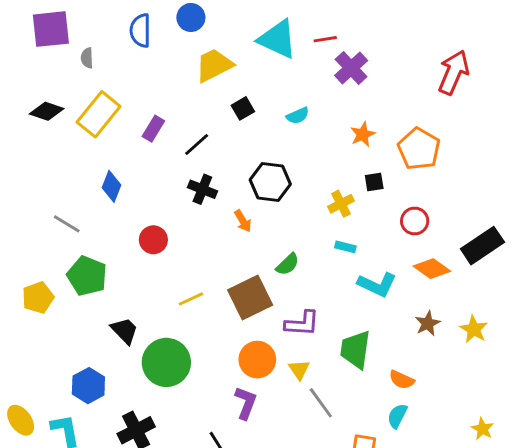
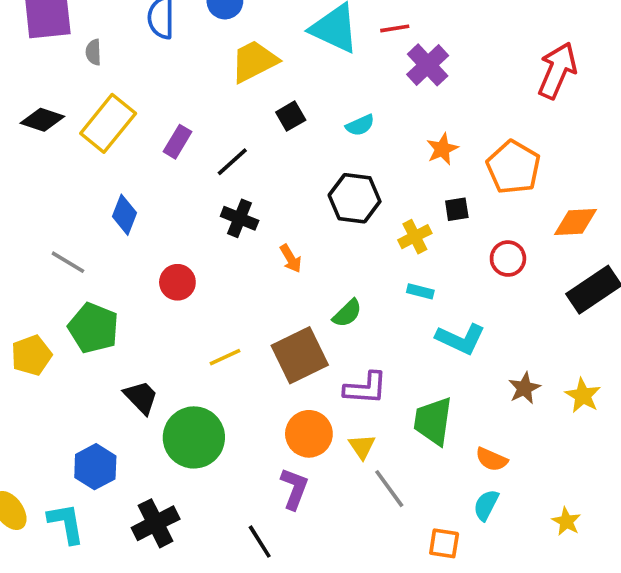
black hexagon: (270, 182) -> (355, 198), moved
orange diamond: (432, 269) -> (576, 222), moved, turned -39
yellow star: (482, 429) -> (566, 521), moved

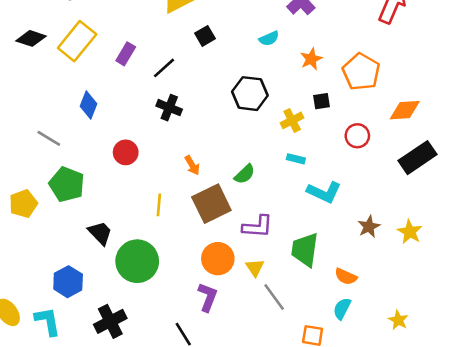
cyan semicircle: (360, 125) -> (269, 38), moved
orange arrow: (291, 259) -> (192, 165), moved
yellow line: (225, 357) -> (159, 205), turned -60

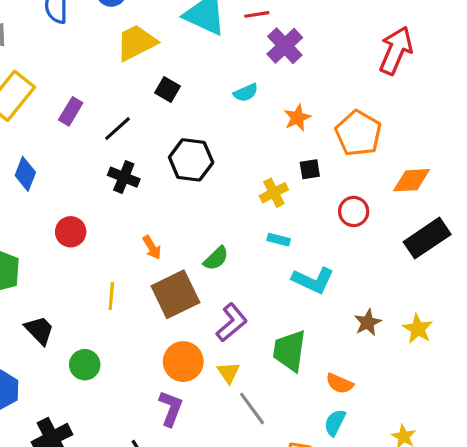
black square: (205, 36) -> (168, 90), turned -30
black hexagon: (250, 94) -> (191, 160), moved
purple L-shape: (257, 227) -> (232, 322), turned -44
green circle: (137, 261) -> (85, 365), size x0.6

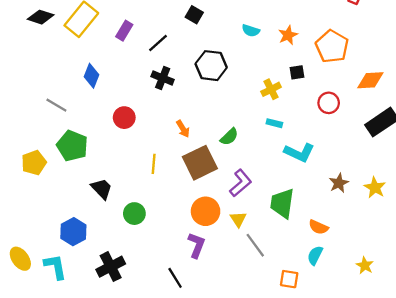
cyan semicircle: (246, 93) -> (251, 31), moved, turned 42

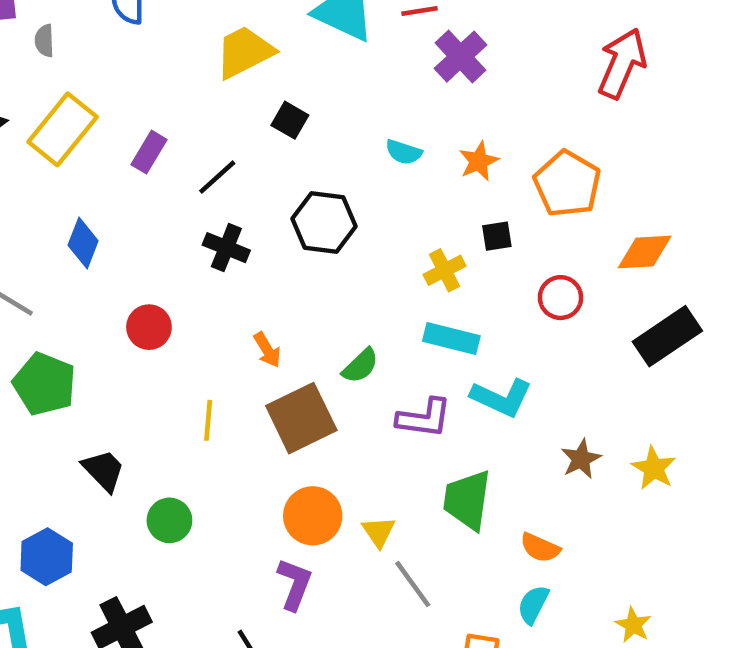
cyan rectangle: (274, 123) -> (451, 338), size x1.6
purple L-shape: (241, 183) -> (424, 418), moved, turned 48

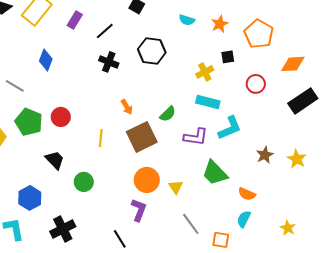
red circle: (149, 327) -> (61, 117), moved
cyan L-shape: (501, 398) -> (230, 128), turned -48
green trapezoid: (467, 500) -> (215, 173), turned -52
gray line: (413, 584) -> (191, 224), moved

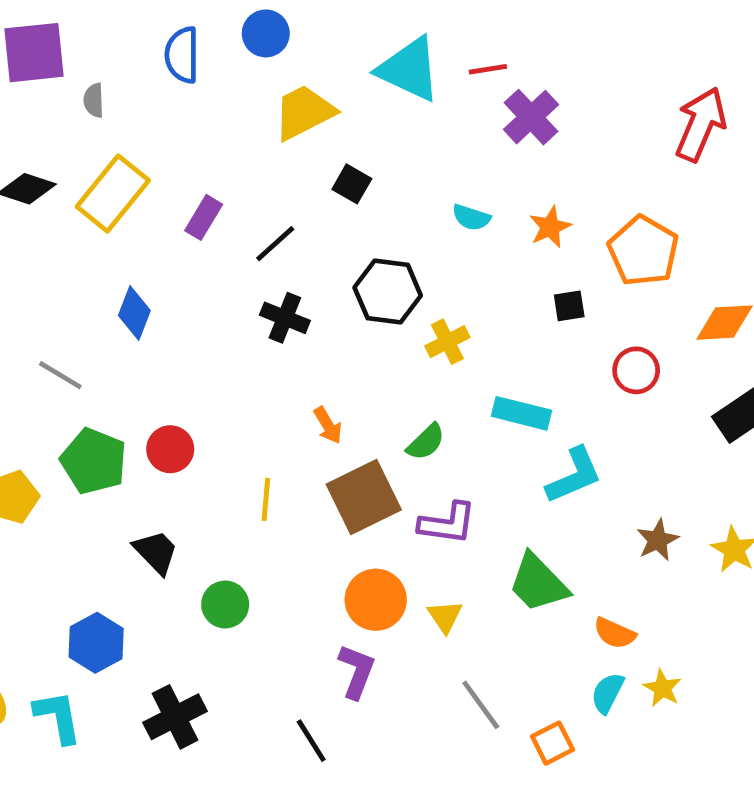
yellow cross: (205, 72) -> (447, 342), moved
purple L-shape: (196, 137) -> (447, 523), moved
yellow star: (288, 228) -> (662, 688), moved
orange square: (221, 240) -> (553, 743), turned -36

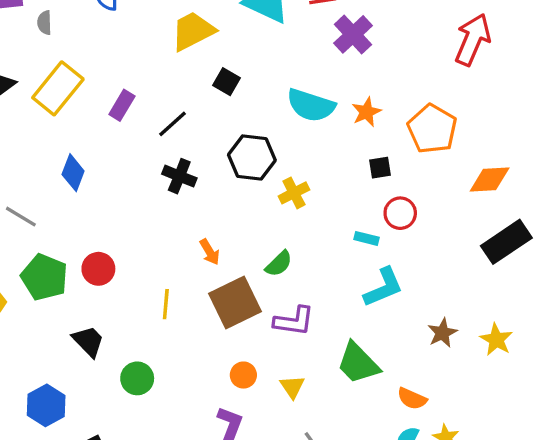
cyan semicircle: (471, 217) -> (311, 105), size x1.8
red circle: (636, 370) -> (400, 213), moved
cyan rectangle: (521, 413) -> (366, 238), moved, size x0.6
orange circle: (376, 600) -> (243, 375), size x0.6

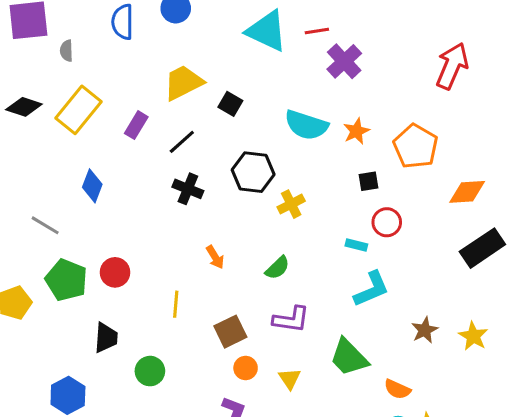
yellow trapezoid: (193, 31) -> (183, 83), moved
brown square: (235, 303) -> (230, 332), moved, size x0.7
black trapezoid: (88, 341) -> (106, 338), turned 48

